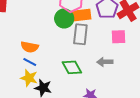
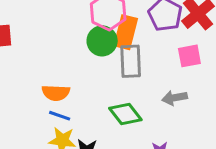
orange rectangle: (80, 15) -> (126, 32), turned -60

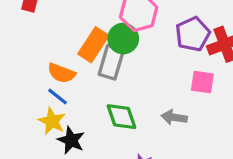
orange rectangle: (126, 32) -> (93, 45), moved
gray rectangle: (131, 61) -> (111, 62), moved

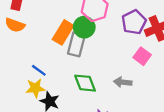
orange semicircle: (61, 73) -> (15, 25), moved
pink square: (202, 82) -> (142, 56), turned 30
yellow star: (52, 121) -> (35, 88), turned -30

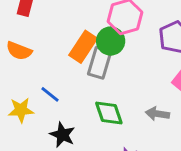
orange semicircle: (15, 25) -> (19, 51), moved
yellow star: (35, 88) -> (21, 110), moved

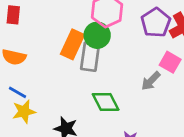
blue line: (50, 94) -> (17, 92), moved
gray arrow: (157, 114) -> (151, 81), moved, turned -45

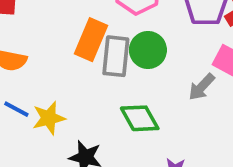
green circle: (97, 35) -> (148, 50), moved
yellow star: (24, 112) -> (49, 118), moved

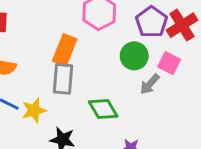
green circle: (148, 50) -> (134, 56), moved
gray rectangle: (116, 56) -> (63, 79), moved

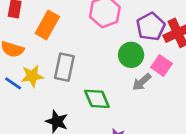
orange rectangle: (65, 50) -> (47, 25), moved
yellow star: (34, 110) -> (32, 76), moved

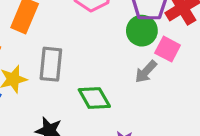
green circle: (131, 55) -> (142, 31), moved

